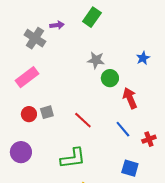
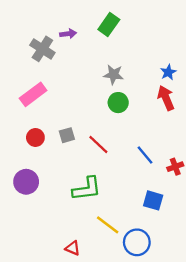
green circle: (110, 78) -> (118, 103), moved
red arrow: (130, 98) -> (166, 98), moved
gray square: (47, 112) -> (67, 135), moved

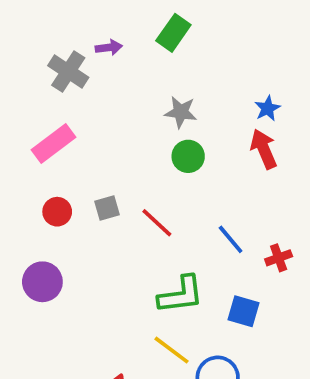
green L-shape: (87, 189) -> (181, 295), moved

